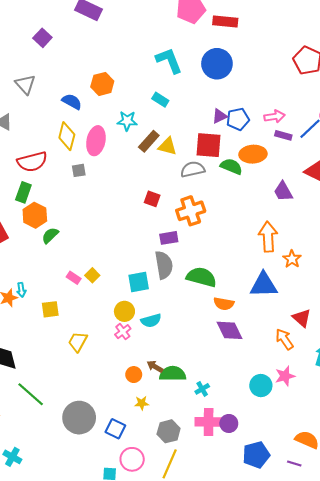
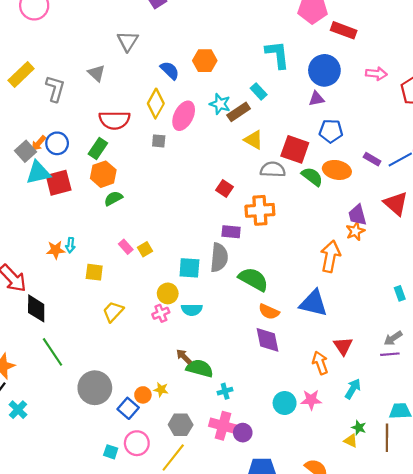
purple triangle: (220, 116) -> (316, 99), moved
pink arrow: (275, 116) -> (376, 74), moved
brown rectangle: (149, 141) -> (239, 112), moved
orange star: (292, 259) -> (355, 231), moved
orange circle: (134, 375) -> (143, 395), moved

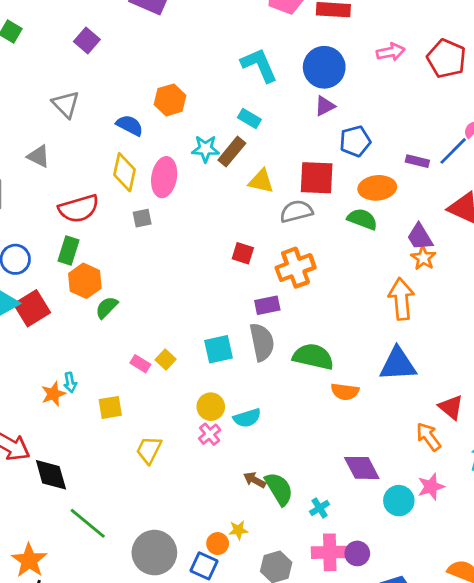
green semicircle: (312, 177) -> (362, 219), moved
cyan square: (189, 268) -> (219, 349), moved
purple diamond: (268, 340) -> (362, 468), moved
green semicircle: (200, 368) -> (279, 489), turned 60

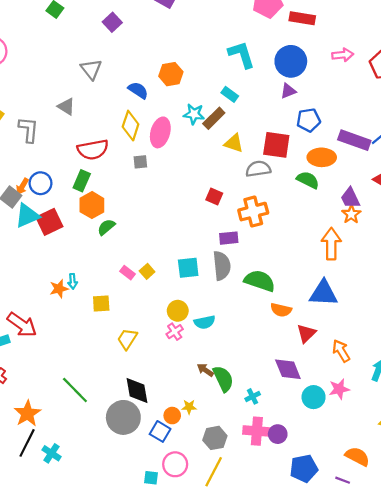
purple rectangle: (417, 161) -> (354, 140), size x1.8
red triangle: (451, 407) -> (306, 333), moved, turned 30
black diamond: (51, 475) -> (137, 390), moved

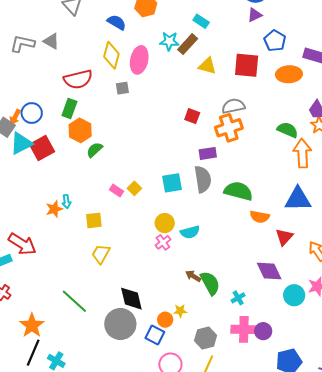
blue pentagon: (309, 120) -> (275, 41), turned -30
gray L-shape: (29, 130) -> (22, 44), moved, turned -80
gray semicircle: (258, 169) -> (233, 106), moved
green semicircle: (308, 180) -> (288, 130), moved
yellow trapezoid: (127, 339) -> (101, 254), moved

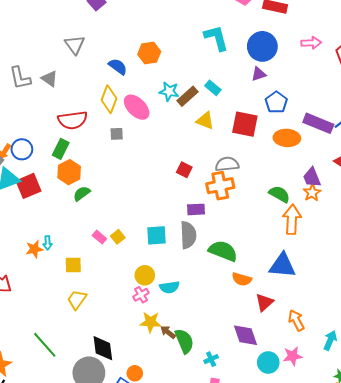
cyan rectangle: (201, 21) -> (213, 88), moved
gray L-shape: (22, 44) -> (20, 78), turned -120
pink ellipse: (139, 60) -> (137, 107), turned -64
yellow star: (180, 311) -> (150, 322), moved, size x1.5

